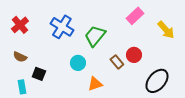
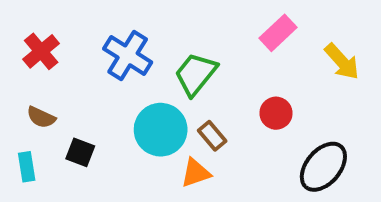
brown rectangle: (117, 62) -> (212, 136), moved
cyan circle: (78, 63) -> (161, 130), size x1.6
cyan rectangle: (22, 87) -> (27, 167), moved

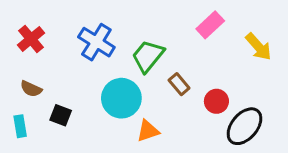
red circle: (276, 113) -> (216, 101), moved
brown rectangle: (212, 136) -> (179, 84), moved

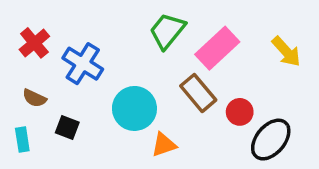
pink rectangle: (210, 25) -> (217, 48), moved, size x1.4
blue cross: (96, 42) -> (83, 64), moved
green trapezoid: (148, 56) -> (167, 31), moved
brown rectangle: (179, 84) -> (198, 93), size x1.5

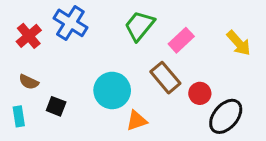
pink rectangle: (217, 48) -> (181, 40), size x0.7
blue cross: (83, 64) -> (70, 23), moved

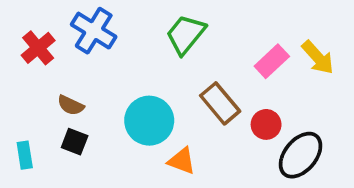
pink rectangle: (181, 40) -> (272, 61), moved
brown semicircle: (29, 82) -> (71, 105), moved
orange triangle: (137, 121) -> (182, 161), turned 40

